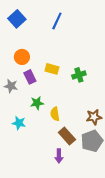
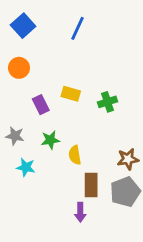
orange circle: (22, 57) -> (19, 68), moved
gray star: (11, 86) -> (15, 136), moved
brown rectangle: (67, 136) -> (91, 185), turned 42

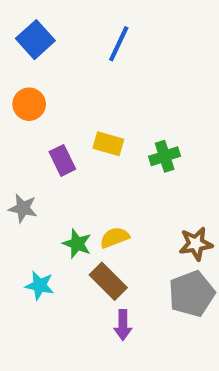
green star: (50, 140) -> (77, 244), moved, turned 30
yellow semicircle: (75, 155) -> (115, 237), turned 78
cyan star: (26, 167) -> (40, 285), moved
brown rectangle: (91, 185) -> (108, 281), moved, turned -45

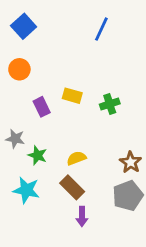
blue line: (119, 44) -> (101, 29), moved
green star: (77, 244) -> (37, 155), moved
brown star: (196, 244) -> (131, 162), turned -30
cyan star: (40, 285) -> (26, 190), size x1.4

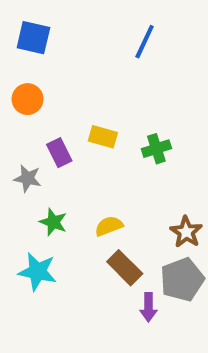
blue square: (24, 26) -> (33, 38), turned -35
gray star: (15, 139) -> (28, 178), moved
brown rectangle: (72, 187) -> (125, 268), moved
purple arrow: (82, 216) -> (148, 307), moved

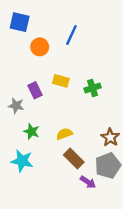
blue line: (145, 42) -> (71, 35), moved
orange circle: (28, 99) -> (40, 47), moved
purple arrow: (148, 307) -> (88, 182), turned -56

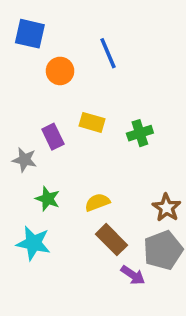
blue line: (71, 35) -> (108, 53), turned -48

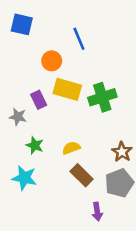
orange circle: (60, 71) -> (52, 61), moved
yellow rectangle: (92, 122) -> (67, 89), size x1.5
green cross: (140, 133) -> (102, 97), size x1.5
purple arrow: (133, 275) -> (97, 212), moved, turned 48

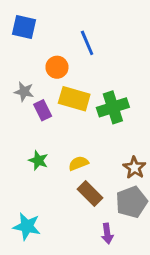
gray star: (18, 117) -> (24, 92), moved
cyan star: (24, 178) -> (27, 226), moved

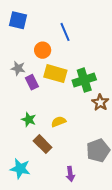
brown star: (134, 168) -> (100, 102), moved
brown rectangle: (90, 193) -> (43, 144), moved
purple arrow: (107, 234) -> (70, 174), moved

